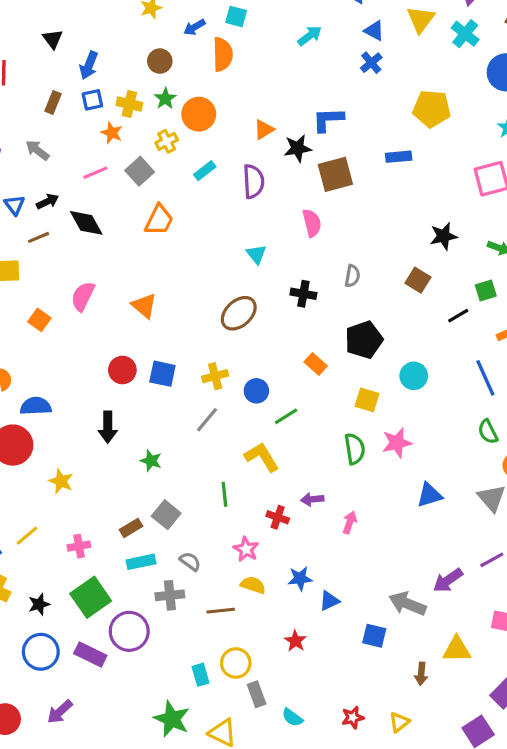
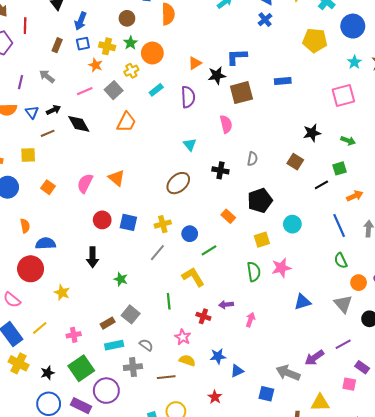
yellow pentagon: (432, 109) -> (315, 40), moved
pink semicircle: (83, 296) -> (85, 183), moved
yellow square: (367, 400) -> (262, 240), turned -35

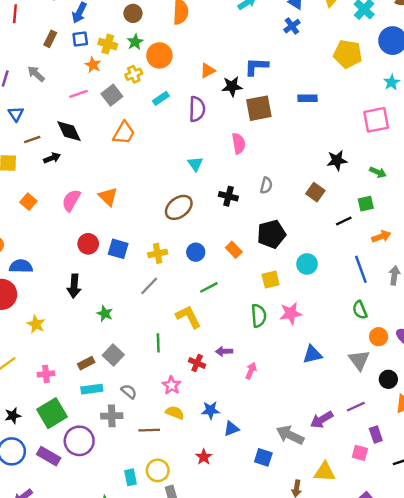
black arrow: (54, 110) -> (52, 158), moved
blue circle: (190, 234) -> (196, 252), moved
purple rectangle: (362, 367) -> (376, 435), turned 32

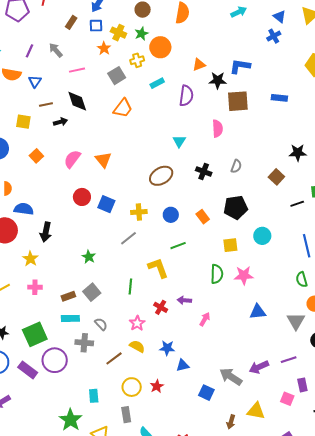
pink line: (78, 94) -> (77, 70), moved
black arrow: (74, 286) -> (46, 232), moved
pink cross: (46, 374) -> (35, 287), moved
brown line: (149, 430) -> (114, 358), turned -42
yellow circle: (158, 470) -> (132, 387), moved

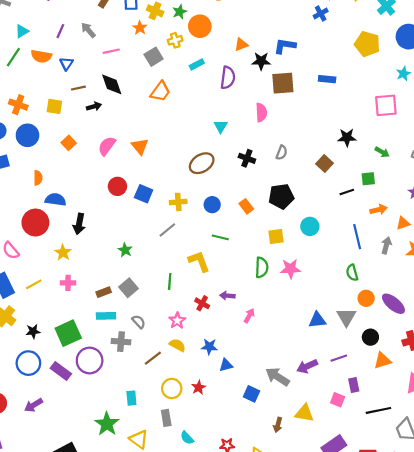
green line: (178, 246) -> (220, 237), turned 35
blue triangle: (258, 312) -> (317, 320), moved

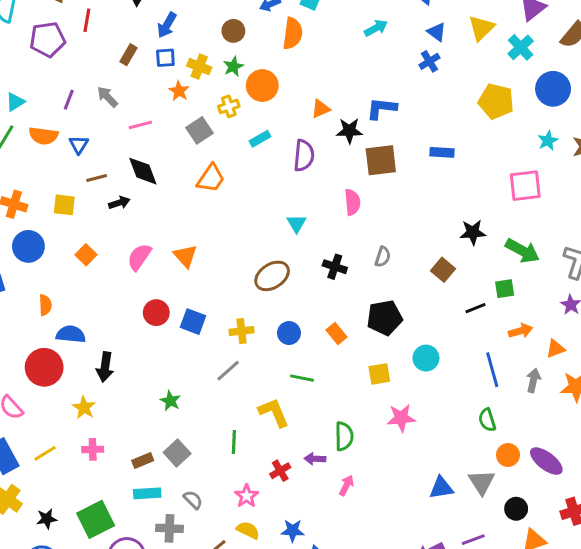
green arrow: (382, 152) -> (522, 251), size x1.6
green semicircle: (262, 267) -> (344, 436), moved
red cross: (202, 303) -> (280, 471), turned 32

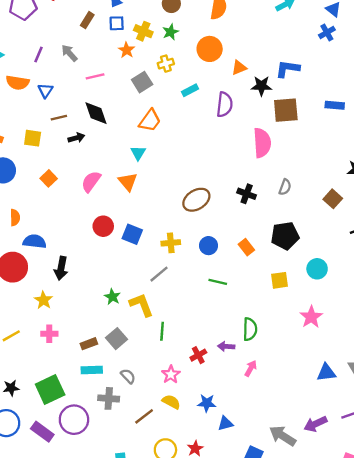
orange circle: (262, 86) -> (210, 49), moved
pink semicircle: (352, 202) -> (262, 143), size x1.4
cyan triangle: (297, 224) -> (138, 153), moved
yellow L-shape: (274, 413) -> (141, 305), moved
pink star: (401, 418) -> (311, 317), moved, turned -30

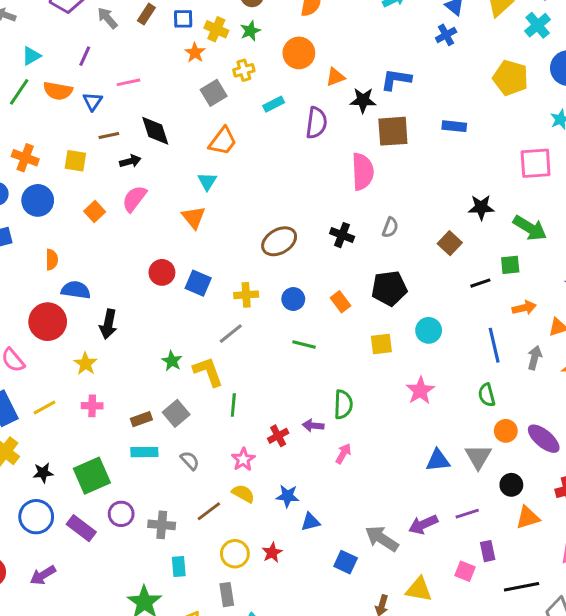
gray arrow: (69, 53) -> (107, 18), moved
pink line: (95, 76) -> (128, 82), moved
pink semicircle: (91, 181) -> (134, 199), moved
gray cross: (109, 398) -> (162, 525), moved
purple circle: (74, 420) -> (121, 514), size x0.7

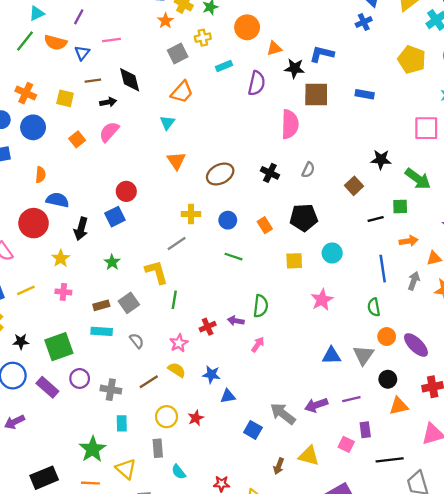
orange triangle: (194, 217) -> (176, 161), moved
blue square: (198, 283) -> (115, 217), moved, turned 36
green star: (172, 361) -> (112, 262), moved

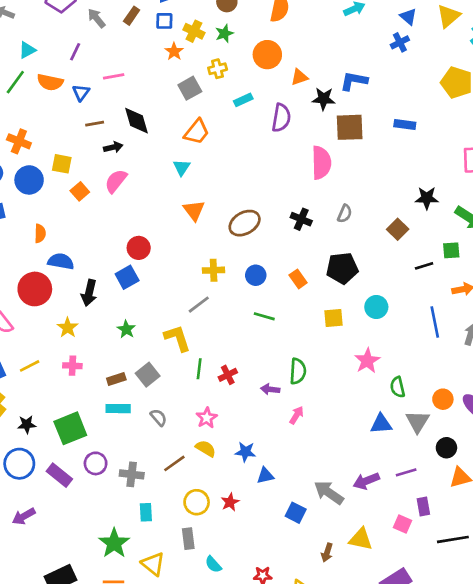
yellow square: (65, 98) -> (62, 164), moved
green semicircle: (374, 307) -> (398, 387), moved
red cross: (208, 327) -> (228, 375), moved

